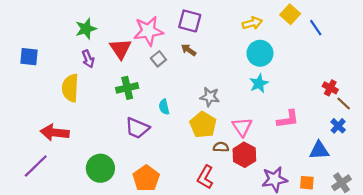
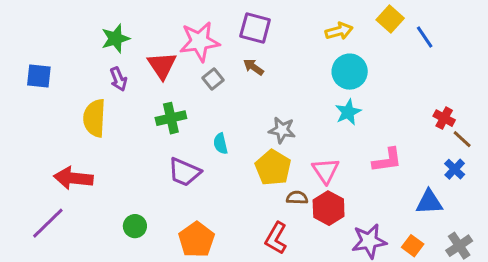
green circle: (100, 168) -> (135, 226), size x0.6
orange square: (307, 183) -> (413, 246), turned 32

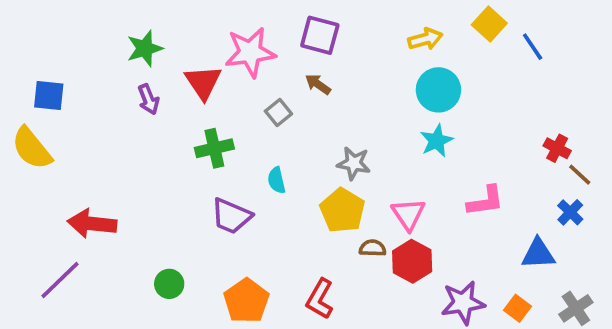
gray square: (213, 79) -> (278, 112), moved
yellow semicircle: (94, 118) -> (32, 148), moved, turned -42
red L-shape: (276, 238) -> (320, 299), moved

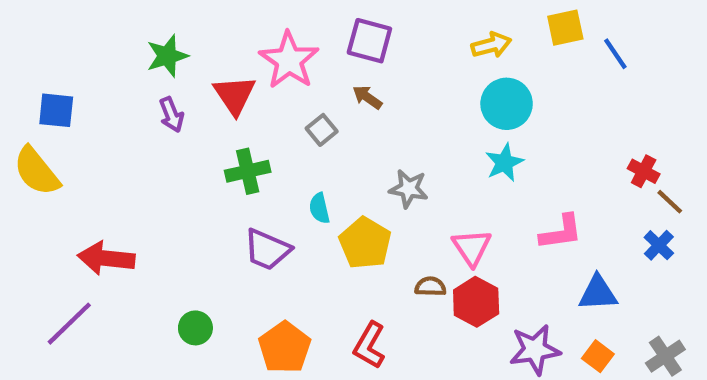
yellow square: (489, 24) -> (565, 28), turned 36
pink star: (250, 52) -> (289, 60), turned -30
yellow pentagon: (342, 210) -> (365, 243), moved
blue triangle: (538, 254) -> (598, 293), moved

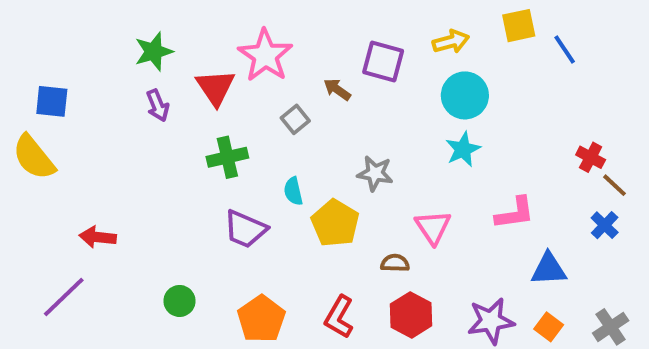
purple square: (369, 41) -> (383, 62), moved
red arrow: (106, 258) -> (98, 237), size x0.7
red hexagon: (476, 302) -> (411, 315), moved

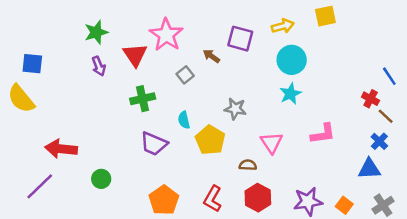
blue line: (565, 50) -> (389, 76), moved
red arrow: (98, 237) -> (61, 149), size x1.4
blue triangle: (549, 269) -> (369, 169), moved
green circle: (179, 301) -> (101, 179), moved

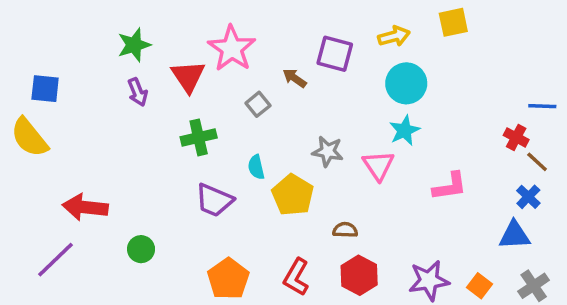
blue line: (389, 76) -> (542, 106), turned -54
pink triangle: (272, 143) -> (378, 165), moved

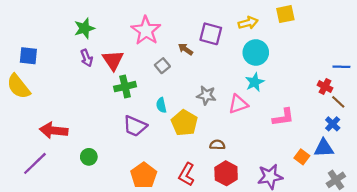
red triangle: (188, 76) -> (113, 60), moved
pink triangle: (378, 165) -> (238, 104), turned 45
orange square: (480, 286) -> (302, 157), moved

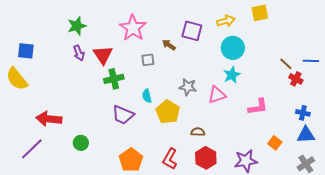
gray square: (162, 66) -> (148, 60), turned 32
brown line: (338, 102) -> (286, 64), moved
blue cross: (333, 124) -> (303, 113), turned -32
blue triangle: (324, 148) -> (306, 135), moved

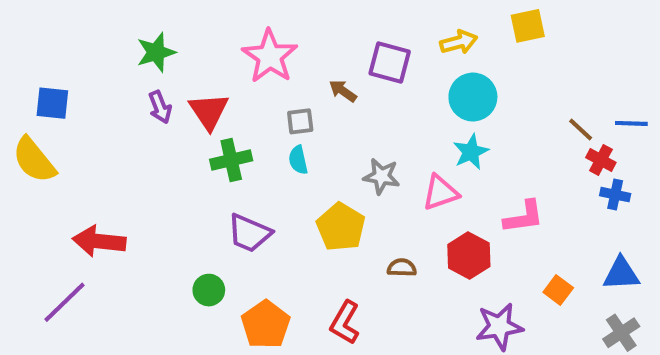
cyan semicircle: (147, 96) -> (298, 160), moved
blue cross: (303, 113) -> (615, 195), moved
green circle: (81, 143) -> (209, 290), moved
red hexagon: (206, 158) -> (469, 255), moved

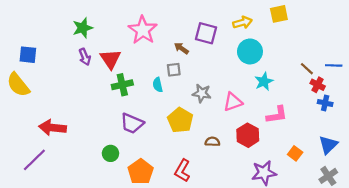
gray square: (300, 121) -> (174, 70), moved
cyan star: (471, 152) -> (264, 82), moved
blue triangle: (621, 274) -> (328, 145), turned -42

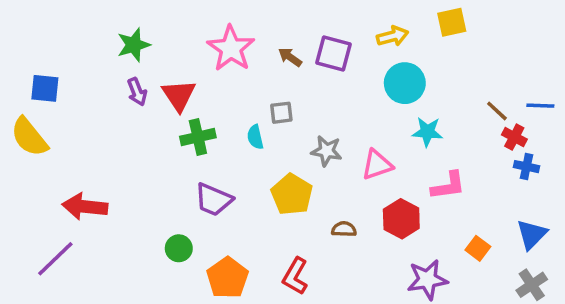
brown arrow: (181, 48) -> (290, 57), moved
cyan star: (264, 82) -> (427, 132), turned 30

